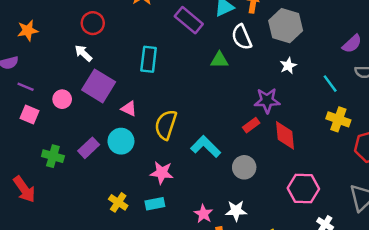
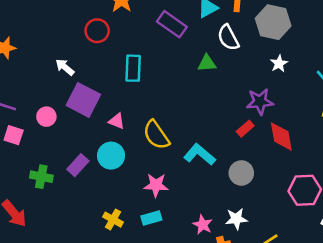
red circle: (93, 23) -> (97, 31), moved
yellow semicircle: (166, 125) -> (156, 135), turned -48

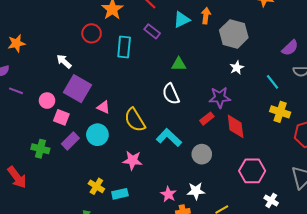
purple rectangle: (172, 24) -> (152, 31), size x0.7
white semicircle: (228, 38) -> (171, 94), moved
cyan rectangle: (133, 68) -> (124, 47), moved
pink square: (14, 135) -> (61, 117), moved
cyan rectangle: (151, 218) -> (120, 194), moved

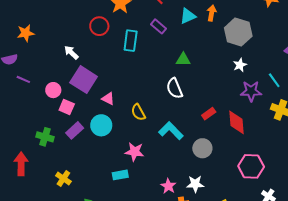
purple star: (220, 97) -> (251, 91), moved
yellow semicircle: (135, 120) -> (138, 112), size x0.7
red arrow: (17, 177) -> (21, 164), turned -145
yellow cross: (96, 186) -> (63, 179), moved
cyan rectangle: (120, 194) -> (120, 175), moved

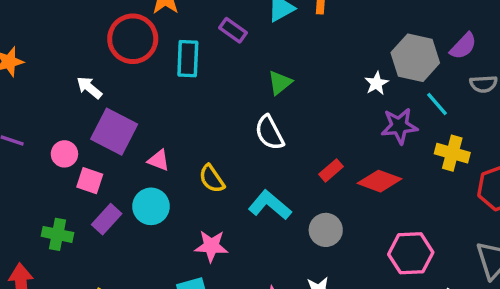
red circle: (99, 26) -> (133, 39), size x1.5
gray hexagon: (238, 32) -> (415, 58), moved
green triangle: (183, 60) -> (280, 83), turned -35
red diamond: (236, 122) -> (379, 181), turned -60

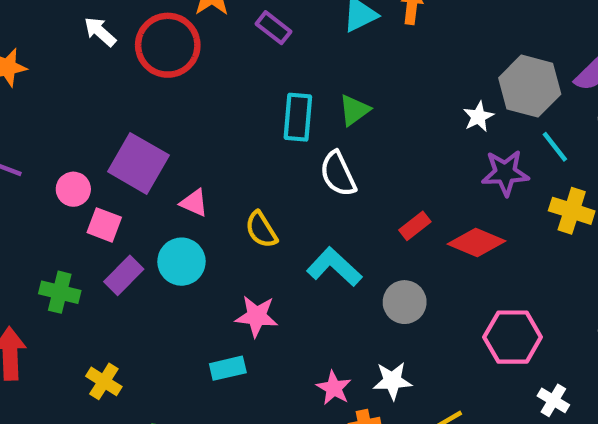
purple rectangle: (233, 30) -> (274, 28), moved
cyan rectangle: (188, 59) -> (298, 117), moved
white arrow: (89, 88) -> (100, 32), moved

